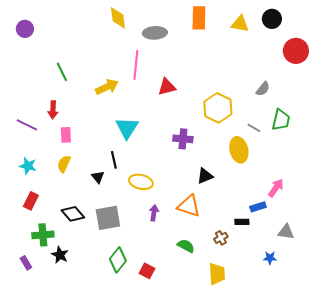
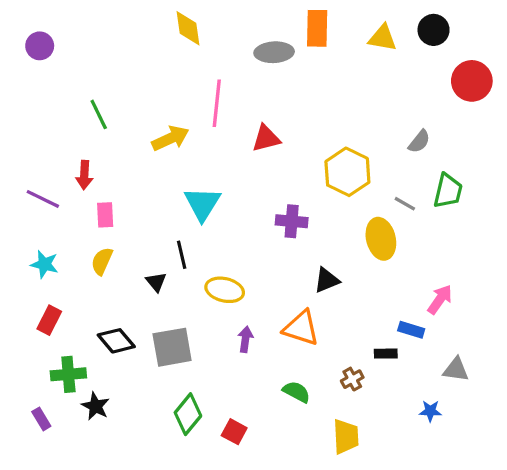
gray ellipse: (155, 33) -> (274, 52), moved
blue rectangle: (258, 207) -> (411, 330), turned 35

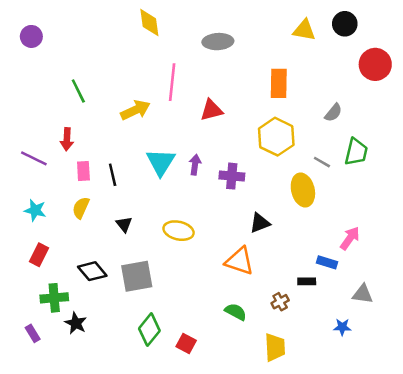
orange rectangle: (317, 28) -> (279, 83), moved
black line: (182, 255) -> (113, 175), moved
purple arrow: (245, 339) -> (195, 165), moved

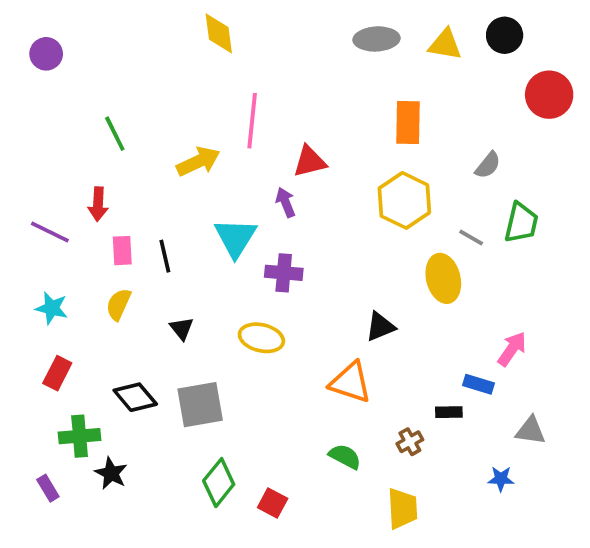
gray ellipse: (218, 42) -> (376, 39), moved
purple arrow: (195, 165) -> (286, 202), moved, turned -30
purple cross: (232, 176) -> (284, 273), moved

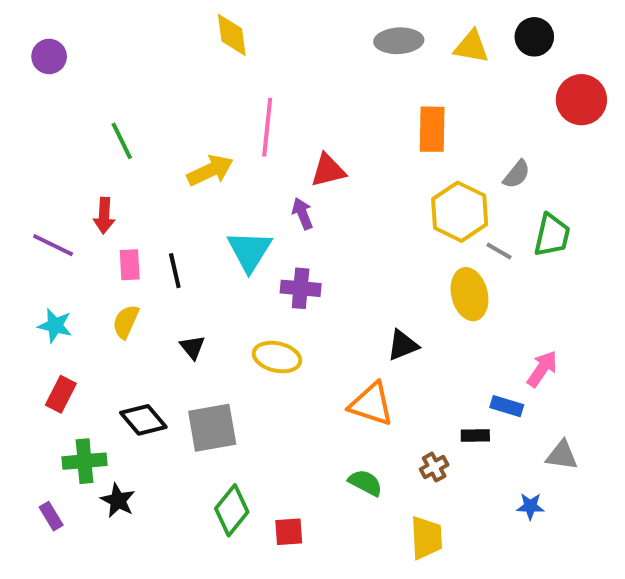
yellow hexagon: (404, 200) -> (460, 212), moved
red square: (273, 503) -> (289, 532), turned -32

